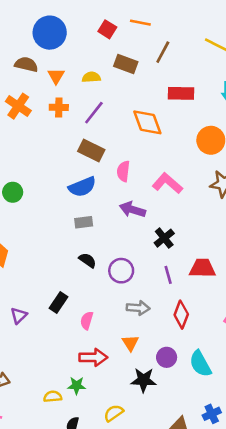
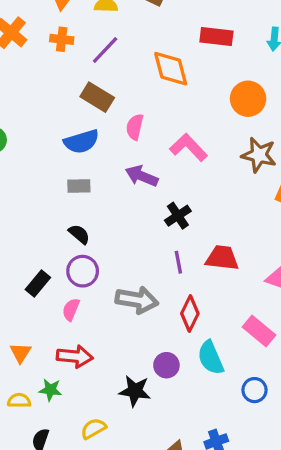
purple circle: (121, 271) -> (83, 271), moved
gray arrow: (138, 308) -> (137, 300), size x1.4
orange triangle: (130, 343) -> (20, 353), moved
cyan semicircle: (200, 364) -> (211, 358), moved

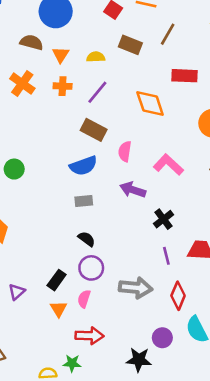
orange triangle: (20, 353) -> (59, 309), moved

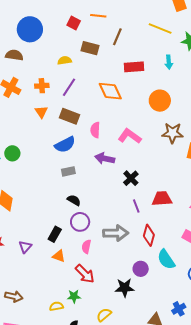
orange triangle: (61, 55) -> (41, 112), moved
pink semicircle: (84, 299) -> (86, 247), moved
orange triangle: (59, 309) -> (59, 256), turned -32
red arrow: (89, 336) -> (85, 274), turned 50

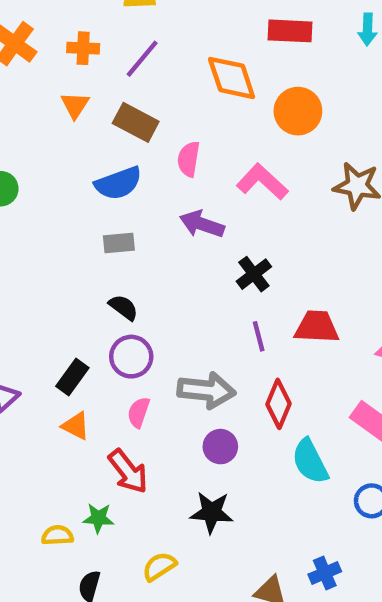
orange circle: (160, 101) -> (298, 111), moved
purple circle: (141, 269) -> (220, 447), moved

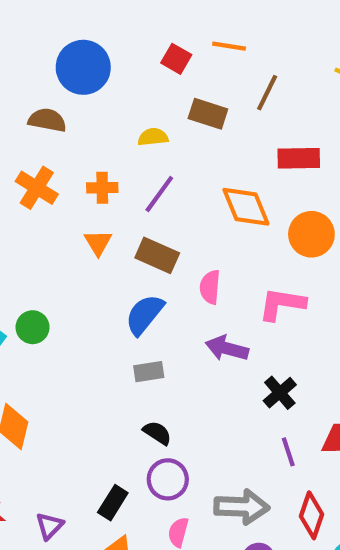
pink L-shape: (262, 182) -> (282, 304), turned -30
blue semicircle: (118, 183) -> (145, 315), turned 153

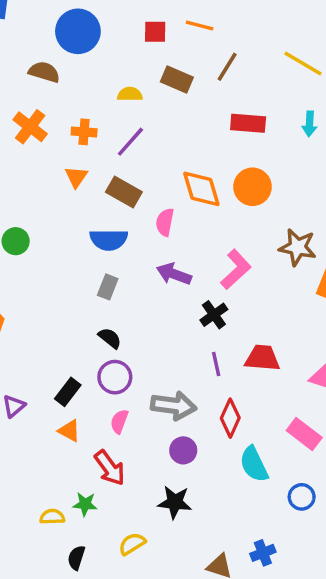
red square: (176, 59) -> (155, 32), turned -35
orange diamond: (246, 207) -> (201, 189), moved
pink L-shape: (282, 304) -> (236, 269), moved, turned 123
blue semicircle: (145, 315) -> (109, 240), turned -135
gray rectangle: (149, 372) -> (108, 287), turned -65

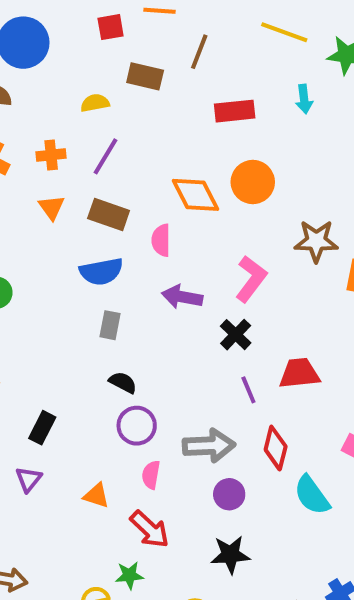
black rectangle: (68, 392) -> (42, 428), moved

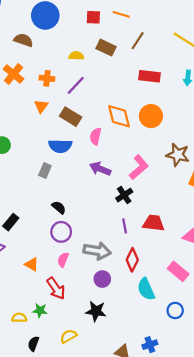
gray rectangle: (110, 325) -> (45, 170), moved

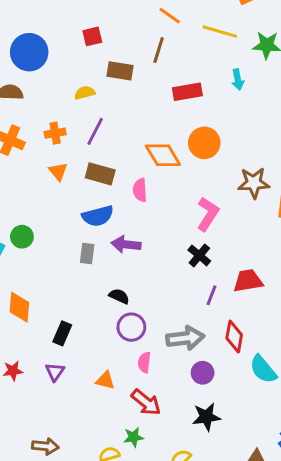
orange line: (121, 14) -> (170, 16), moved, turned 35
purple arrow: (100, 169) -> (126, 244), moved
purple line: (125, 226) -> (211, 295), turned 48

